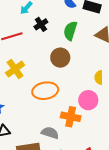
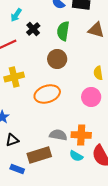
yellow cross: (15, 69) -> (14, 77), turned 30
orange cross: (71, 117) -> (81, 135), moved

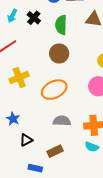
black cross: (33, 29) -> (34, 18), moved
gray semicircle: (58, 135) -> (62, 121), moved
brown rectangle: (39, 155) -> (55, 151), size x0.7

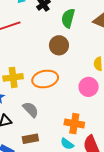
yellow cross: (19, 77) -> (13, 77), moved
gray semicircle: (62, 121) -> (31, 110), moved, turned 30

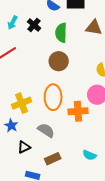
orange ellipse: (45, 79) -> (53, 97), turned -65
orange cross: (74, 124) -> (78, 111), moved

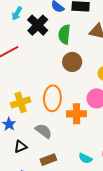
cyan arrow: (13, 23) -> (17, 13), moved
black cross: (34, 25) -> (38, 25), size x1.5
brown circle: (59, 61) -> (72, 62), moved

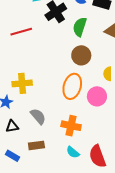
orange ellipse: (52, 98) -> (72, 86), moved
orange cross: (76, 114) -> (71, 126), moved

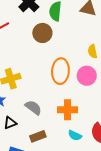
brown circle: (81, 55) -> (42, 33), moved

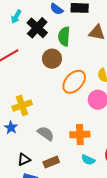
orange ellipse: (60, 71) -> (74, 82), moved, turned 40
black triangle: (10, 123) -> (24, 160), moved

